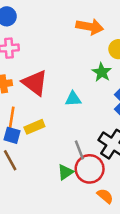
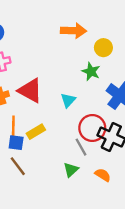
cyan triangle: (73, 99) -> (68, 100), turned -35
red circle: (90, 169) -> (92, 128), moved
orange semicircle: (105, 196) -> (103, 175), moved

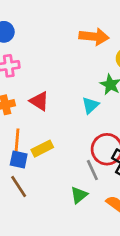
red triangle: (30, 91) -> (39, 101), size x0.7
cyan triangle: (68, 100) -> (90, 105), moved

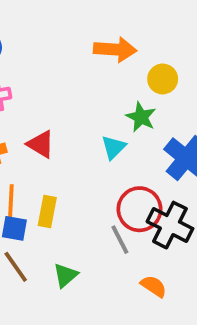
yellow rectangle: (42, 149) -> (47, 212), turned -50
green triangle: (79, 195) -> (65, 275), moved

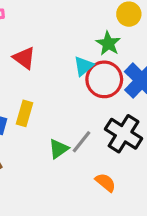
red circle: (139, 209) -> (104, 79), moved
gray line: (120, 240) -> (82, 142), turned 60
green triangle: (65, 275) -> (59, 149), moved

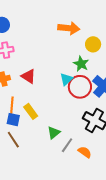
yellow rectangle: (25, 113) -> (31, 111), turned -49
gray line: (82, 142) -> (67, 145), moved

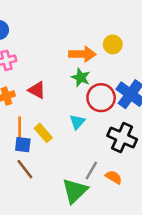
orange arrow: (69, 28) -> (82, 54), moved
green star: (81, 64) -> (81, 77), moved
cyan triangle: (66, 79) -> (77, 122), moved
green triangle: (54, 133) -> (75, 191), moved, size x1.6

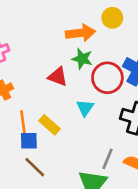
red triangle: (37, 90) -> (58, 77), moved

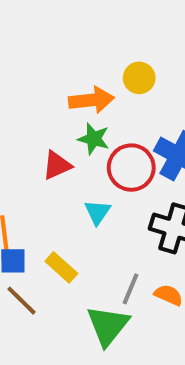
red triangle: (58, 77) -> (57, 165), turned -45
yellow rectangle: (49, 125) -> (61, 267), moved

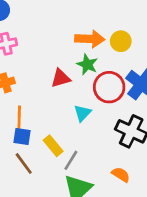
yellow circle: (139, 78) -> (121, 41), moved
gray line: (131, 289) -> (71, 160), moved

